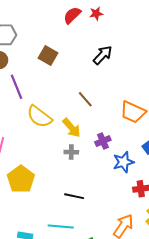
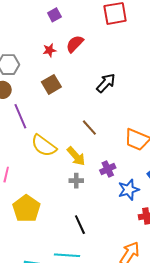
red star: (96, 14) -> (49, 50), moved
brown square: (48, 55) -> (51, 84), turned 30
black line: (74, 196) -> (80, 225), turned 54

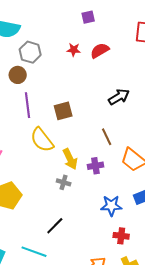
brown square: (51, 84) -> (63, 111), moved
brown line: (89, 128) -> (107, 137), moved
purple cross: (108, 169) -> (95, 166), moved
black line: (80, 225) -> (55, 226), turned 54

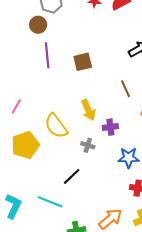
yellow semicircle: (42, 140) -> (56, 126), moved
purple cross: (95, 166) -> (110, 127), moved
gray cross: (64, 182) -> (88, 145), moved

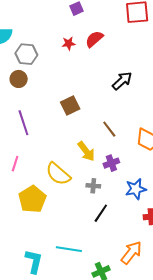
purple line: (47, 55) -> (23, 123), moved
brown line: (126, 89) -> (109, 129), moved
black line: (72, 176) -> (101, 213), moved

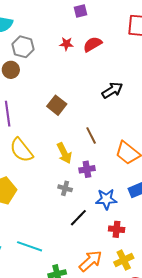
brown square: (70, 106) -> (57, 105), turned -36
yellow semicircle: (58, 174) -> (21, 150), moved
black line: (101, 213) -> (78, 218), moved

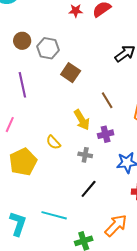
gray hexagon: (23, 47) -> (48, 48), moved
yellow semicircle: (21, 150) -> (53, 142), moved, size x0.6
black line: (78, 218) -> (89, 189), moved

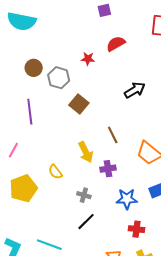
red star: (76, 11) -> (88, 59), moved
gray cross: (85, 155) -> (84, 195), moved

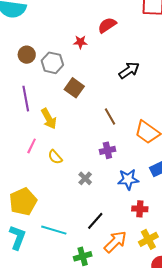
pink line: (13, 150) -> (32, 146), moved
yellow arrow: (86, 152) -> (49, 119), moved
yellow pentagon: (23, 188) -> (23, 202), moved
gray cross: (84, 195) -> (85, 178), turned 32
black line: (86, 222) -> (95, 221), moved

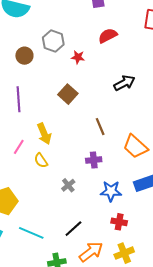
red star: (80, 42) -> (78, 57), moved
gray hexagon: (52, 63) -> (53, 41), moved
yellow arrow: (49, 119) -> (44, 134), moved

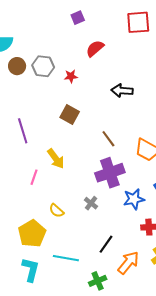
brown circle: (24, 56) -> (17, 66), moved
black arrow: (124, 83) -> (122, 91), turned -135
purple cross: (94, 160) -> (110, 173), size x1.8
yellow semicircle: (41, 161) -> (56, 211), moved

